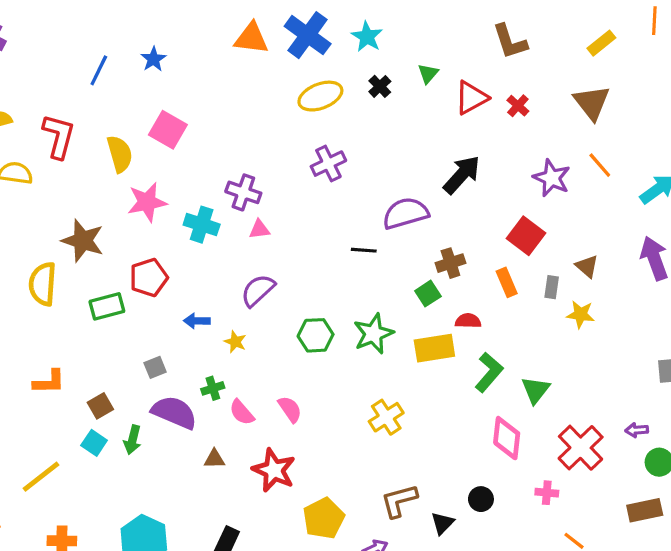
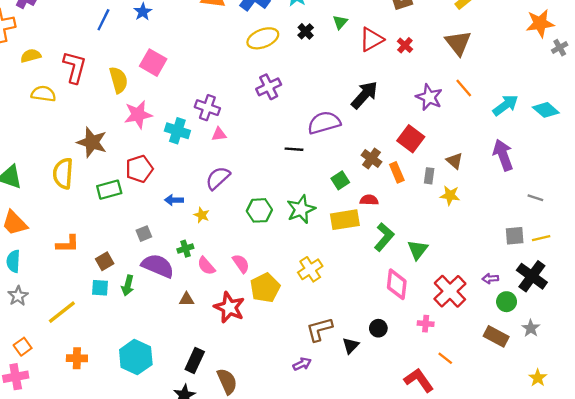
brown cross: (450, 263) -> (371, 158), moved, turned -36
cyan square: (94, 443) -> (100, 288), turned -30
brown rectangle: (645, 510) -> (496, 336), turned 40
yellow pentagon: (324, 518) -> (265, 288), moved

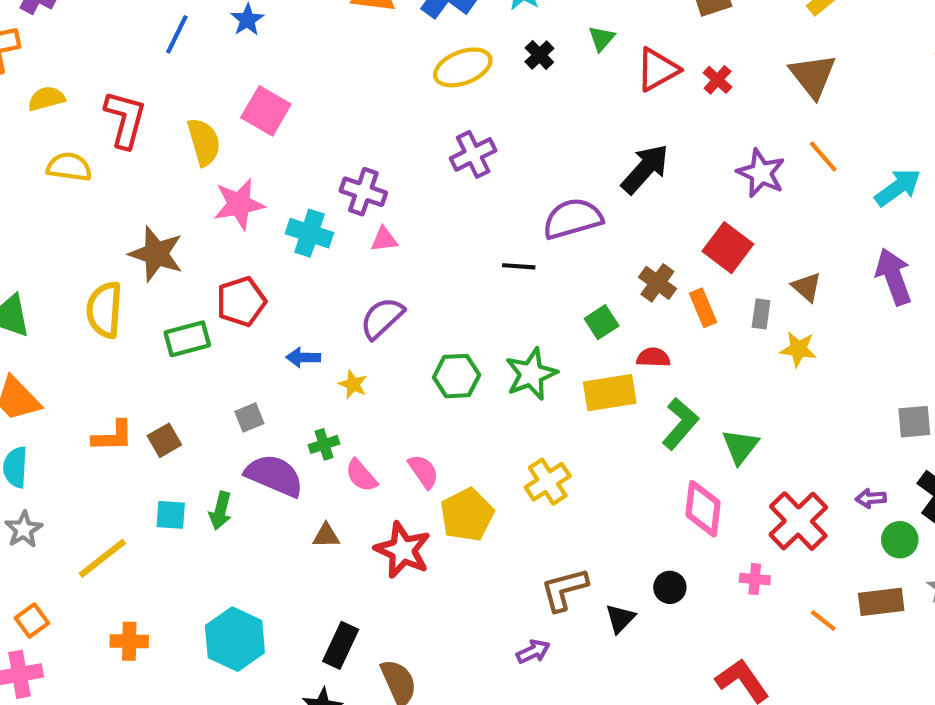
brown square: (105, 261) -> (164, 440), moved
brown rectangle: (496, 336) -> (881, 602), turned -35
orange line: (445, 358) -> (823, 620), moved

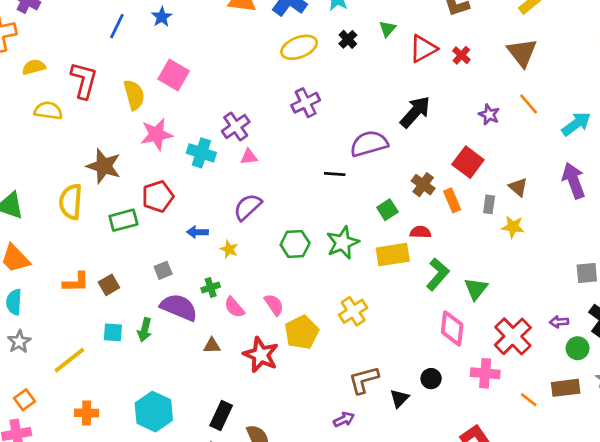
purple star: (761, 173) -> (489, 115), size x0.7
purple cross: (363, 192) -> (236, 126), turned 36
pink cross: (755, 579) -> (485, 373), size x1.5

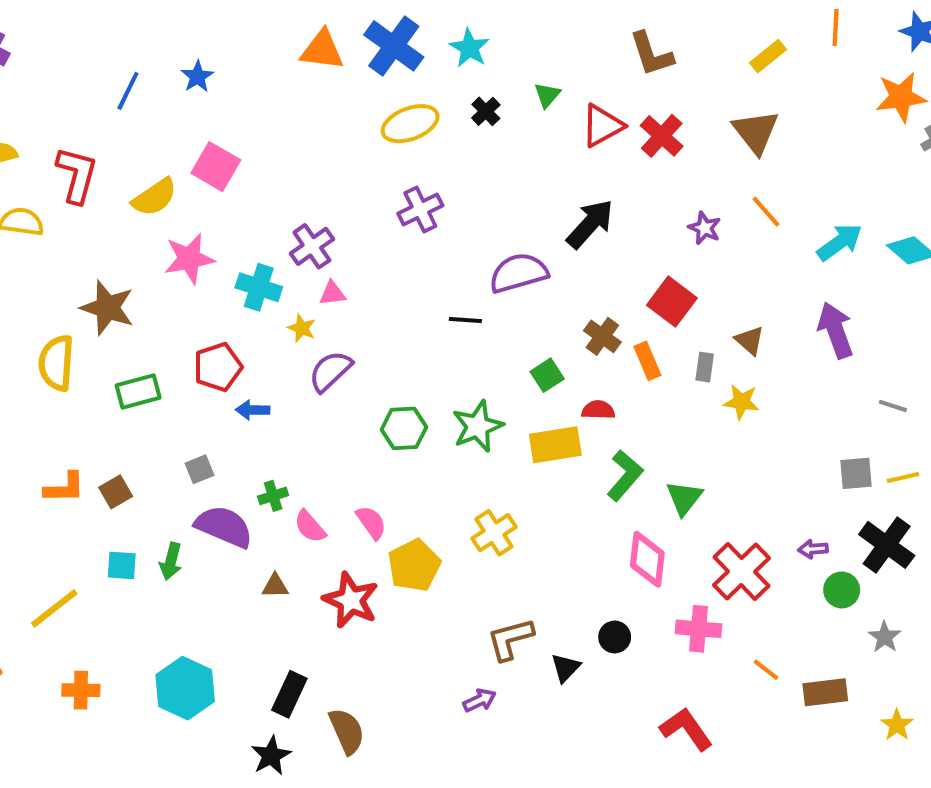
red cross: (461, 55) -> (662, 136), size x1.5
yellow semicircle: (134, 95) -> (154, 197), turned 72
red pentagon: (158, 196) -> (218, 367), moved
yellow star: (229, 249) -> (302, 328), moved
brown rectangle: (566, 388) -> (825, 692), moved

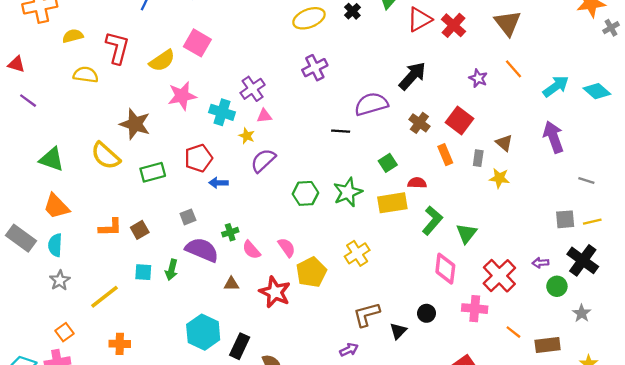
brown cross: (602, 336) -> (419, 123), moved
yellow semicircle: (56, 363) -> (106, 156), turned -52
cyan hexagon: (185, 688) -> (203, 332), moved

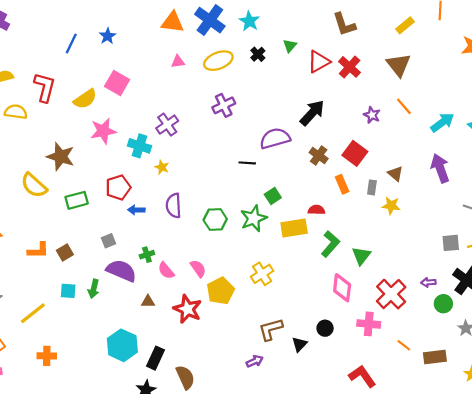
pink triangle: (264, 116) -> (178, 62), moved
purple semicircle: (263, 160) -> (174, 206), moved, turned -50
green square: (388, 163) -> (273, 196), moved

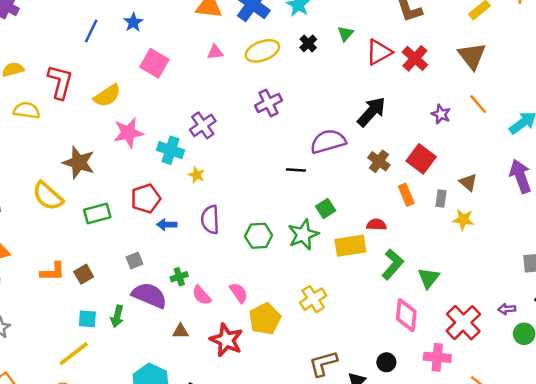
pink square: (117, 83) -> (154, 63), moved
yellow line: (33, 313) -> (74, 354), moved

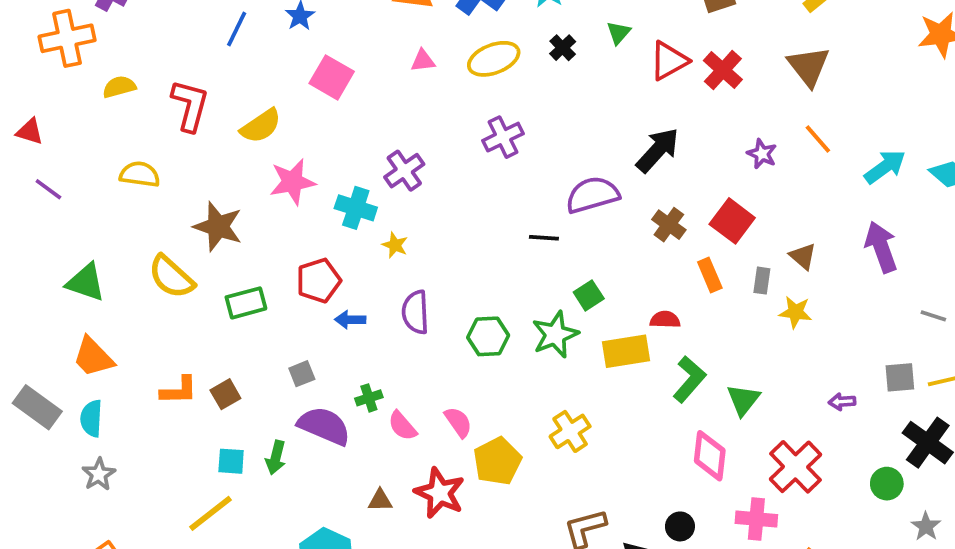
yellow semicircle: (27, 110) -> (140, 174), moved
purple arrow: (507, 309) -> (842, 402), moved
brown triangle: (180, 331) -> (380, 500), moved

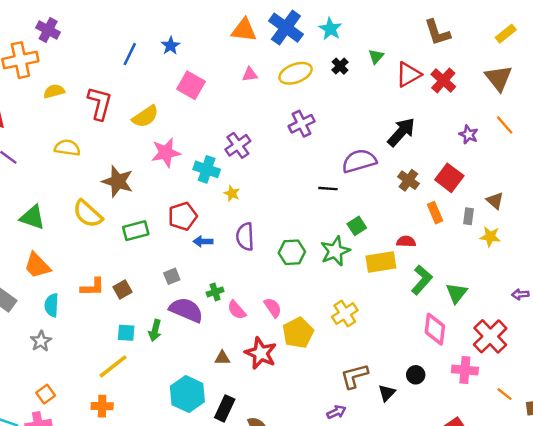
cyan semicircle: (91, 418) -> (52, 305), moved

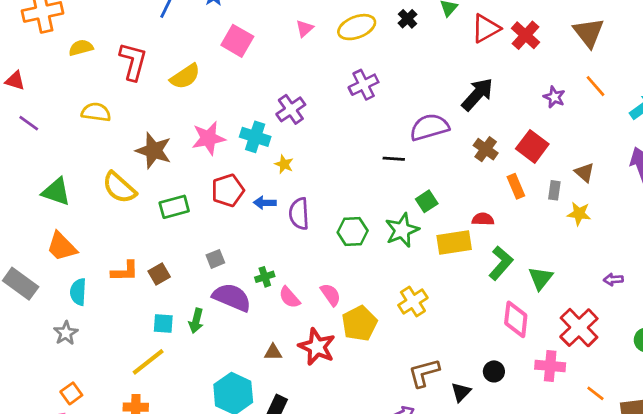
pink triangle: (250, 74) -> (305, 28), turned -35
pink star: (166, 153) -> (209, 138), moved
blue arrow: (203, 241) -> (265, 203), moved

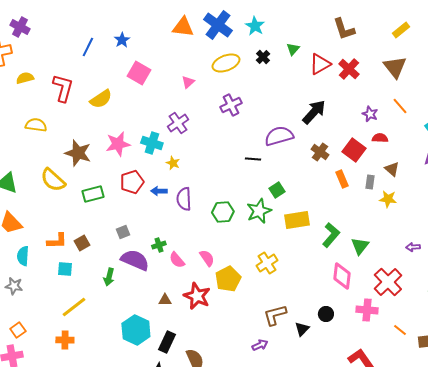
pink triangle: (305, 28) -> (188, 82), moved
red semicircle: (483, 219) -> (380, 138), moved
cyan square: (163, 323) -> (65, 269), moved
gray star: (66, 333) -> (14, 286), turned -30

